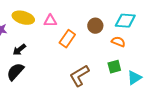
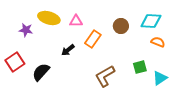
orange semicircle: (118, 42) -> (158, 42), moved
black arrow: (19, 50) -> (68, 50), moved

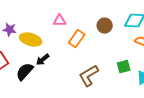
yellow ellipse: (49, 18) -> (31, 40), moved
black arrow: (68, 50) -> (43, 60), moved

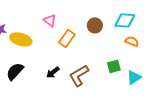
pink triangle: (60, 21) -> (50, 20), turned 40
black arrow: (43, 60) -> (53, 72), moved

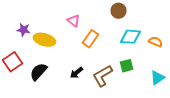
cyan diamond: (125, 20) -> (130, 37), moved
brown circle: (95, 25) -> (118, 11), moved
green square: (114, 66) -> (126, 66), moved

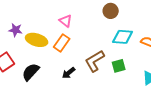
orange rectangle: (90, 39) -> (62, 43), moved
brown L-shape: (102, 76) -> (95, 61), moved

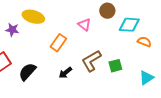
pink triangle: (66, 21) -> (84, 25), moved
cyan diamond: (123, 37) -> (129, 25), moved
yellow ellipse: (37, 40) -> (33, 17), moved

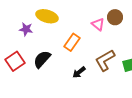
brown circle: (107, 11) -> (115, 17), moved
black semicircle: (27, 72) -> (42, 59), moved

